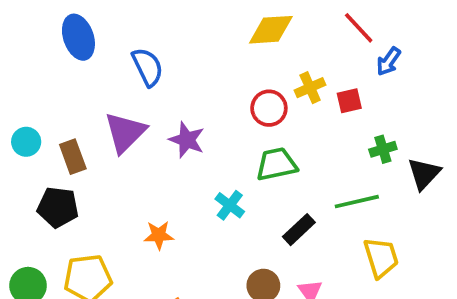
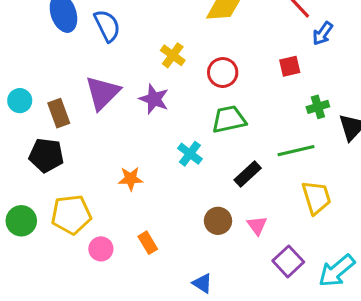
blue semicircle: (148, 67) -> (107, 26), moved
yellow cross: (310, 88) -> (173, 55), moved, turned -30

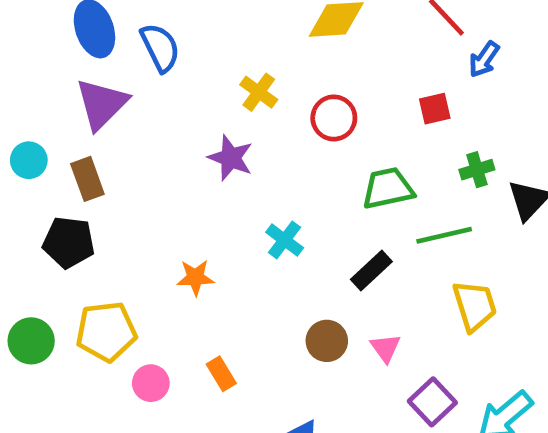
purple triangle: (102, 93) -> (102, 104), moved
green trapezoid: (229, 119) -> (388, 188), moved

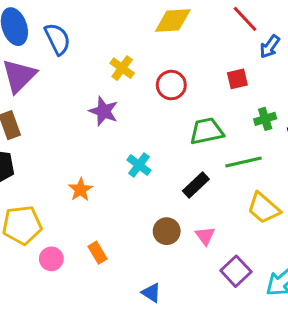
orange star: (195, 278) -> (81, 190), turned -30
yellow trapezoid: (475, 306) -> (264, 208), turned 148

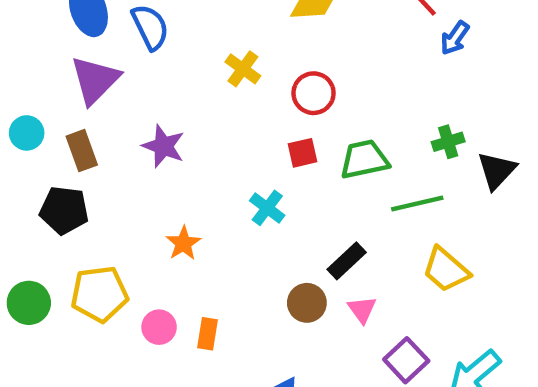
red square: (237, 79) -> (302, 153), moved
purple star: (104, 111) -> (163, 146), moved
black rectangle: (196, 185) -> (347, 261), moved
orange rectangle: (97, 253) -> (208, 334), turned 40
pink circle: (51, 259) -> (159, 327), moved

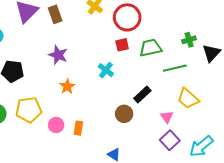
red circle: (314, 93) -> (127, 17), size x1.4
purple star: (163, 146) -> (58, 55), moved
brown rectangle: (82, 151) -> (55, 14), moved
pink triangle: (362, 309) -> (167, 117), moved

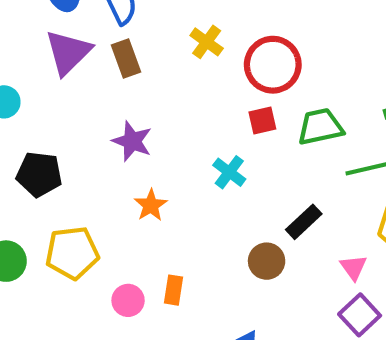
pink circle: (56, 125) -> (128, 300), moved

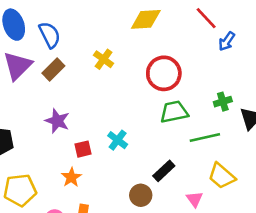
brown rectangle: (126, 58) -> (53, 70), turned 65
red circle: (273, 65) -> (164, 73), moved
red square: (262, 121) -> (83, 149), moved
orange star: (151, 205) -> (71, 177), moved

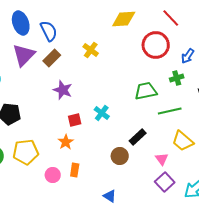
blue arrow: (227, 41) -> (188, 56), moved
red circle: (164, 73) -> (156, 45), moved
green cross: (223, 102) -> (177, 78), moved
purple star: (57, 121) -> (63, 90), moved

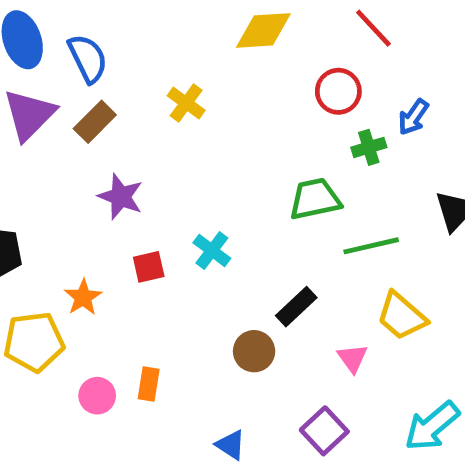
red circle: (156, 45) -> (338, 91), size x0.7
green cross: (177, 78) -> (369, 147), moved
orange star: (66, 142) -> (83, 297), moved
purple square: (165, 182) -> (324, 431), moved

